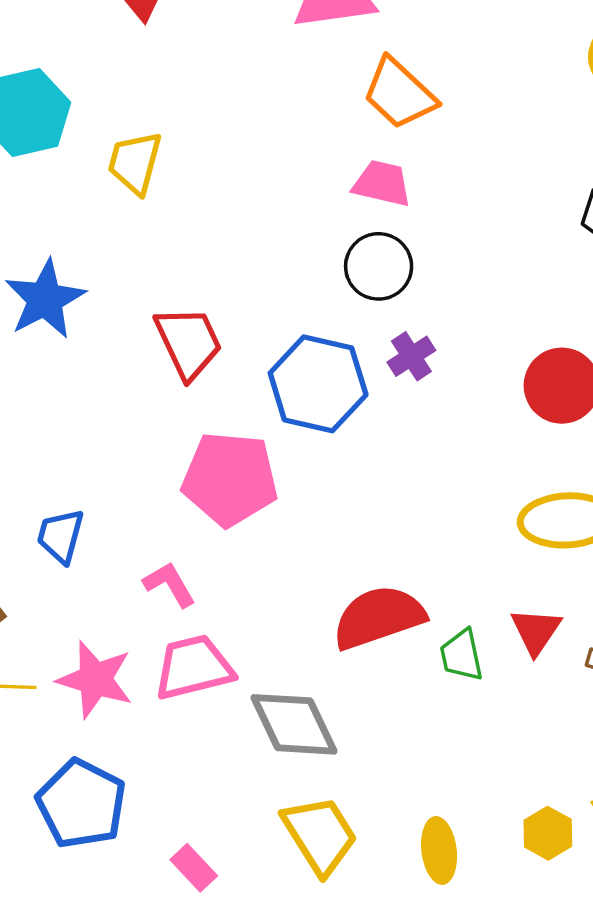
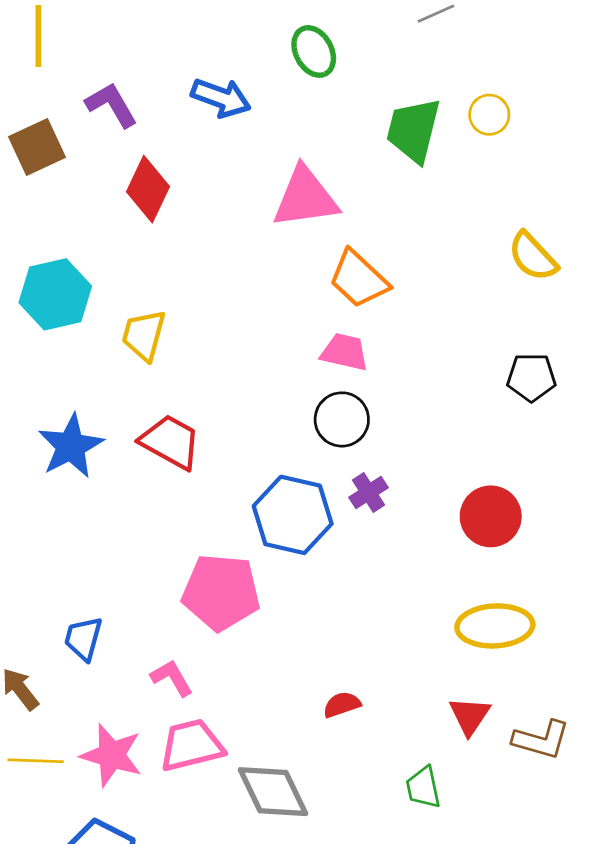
red trapezoid: (188, 342) -> (170, 442), moved, turned -36
red semicircle: (379, 617) -> (342, 705), size x0.5
green trapezoid: (462, 655) -> (423, 787), moved

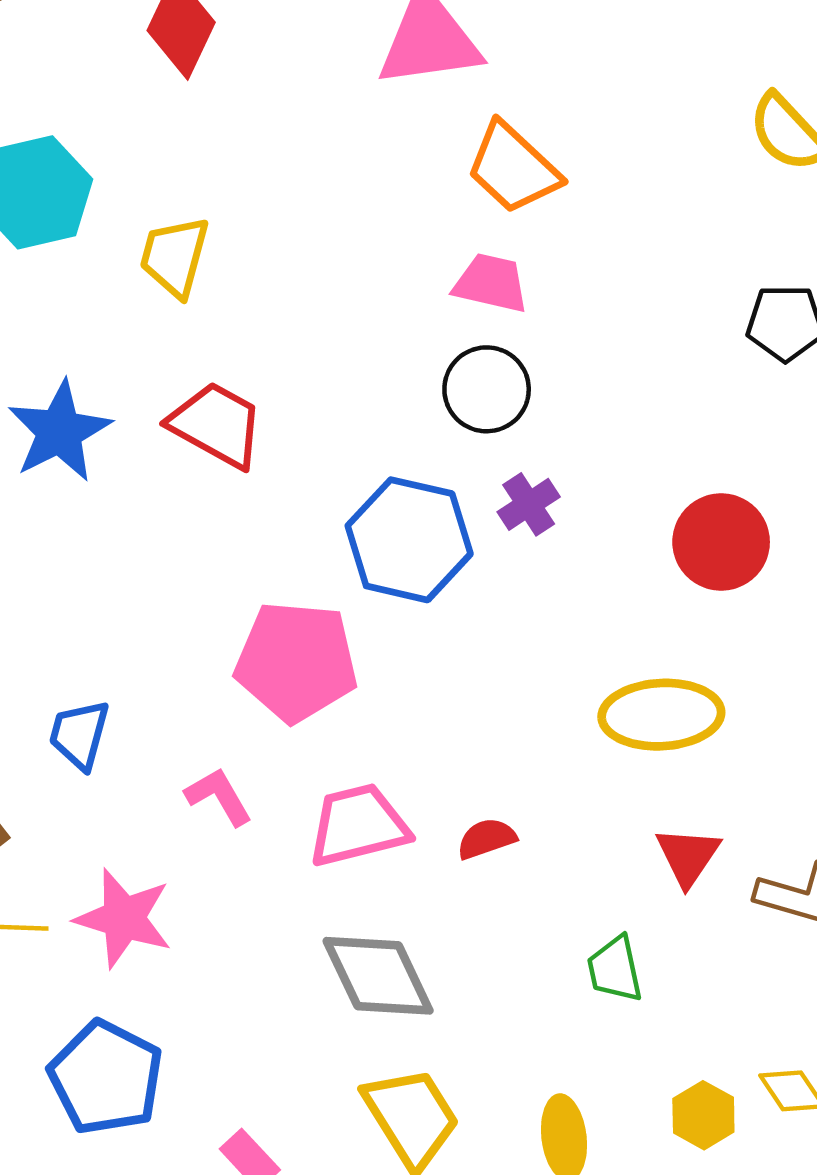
yellow ellipse: (495, 626) -> (661, 715), moved
pink trapezoid: (192, 745) -> (358, 825), moved

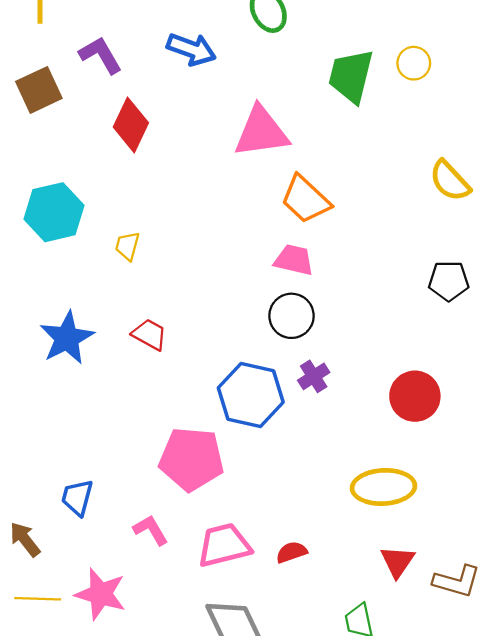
yellow trapezoid: (175, 257) -> (127, 246), size x0.7
red trapezoid: (217, 425) -> (149, 334), size x0.7

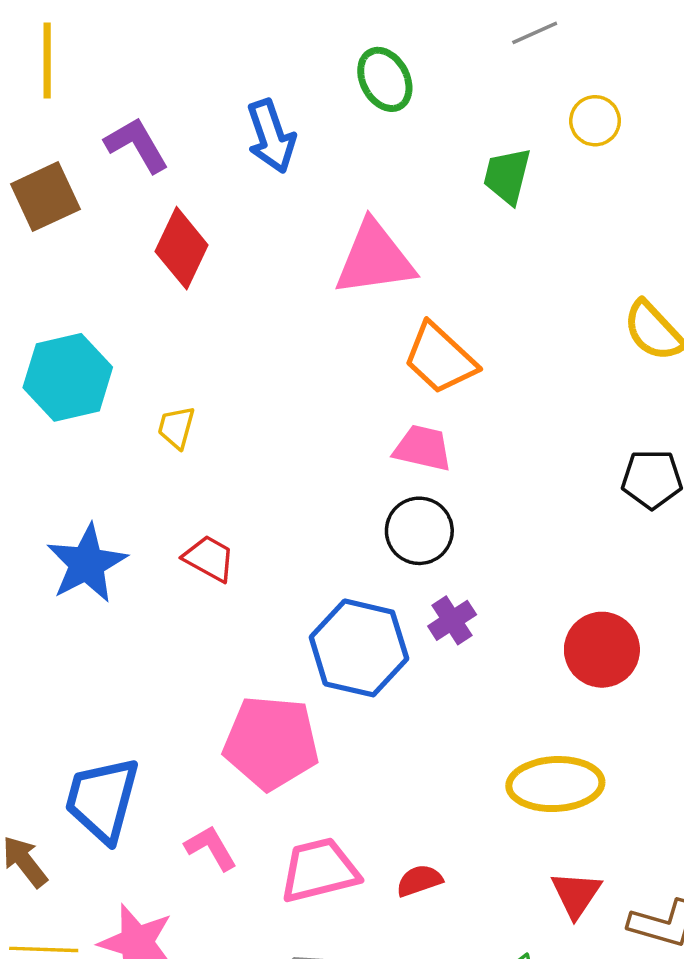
blue arrow: (191, 49) -> (271, 136), turned 51
yellow circle: (414, 63) -> (595, 121), moved
green trapezoid: (351, 76) -> (507, 176), size x0.7
blue trapezoid: (77, 497) -> (102, 800), size x1.6

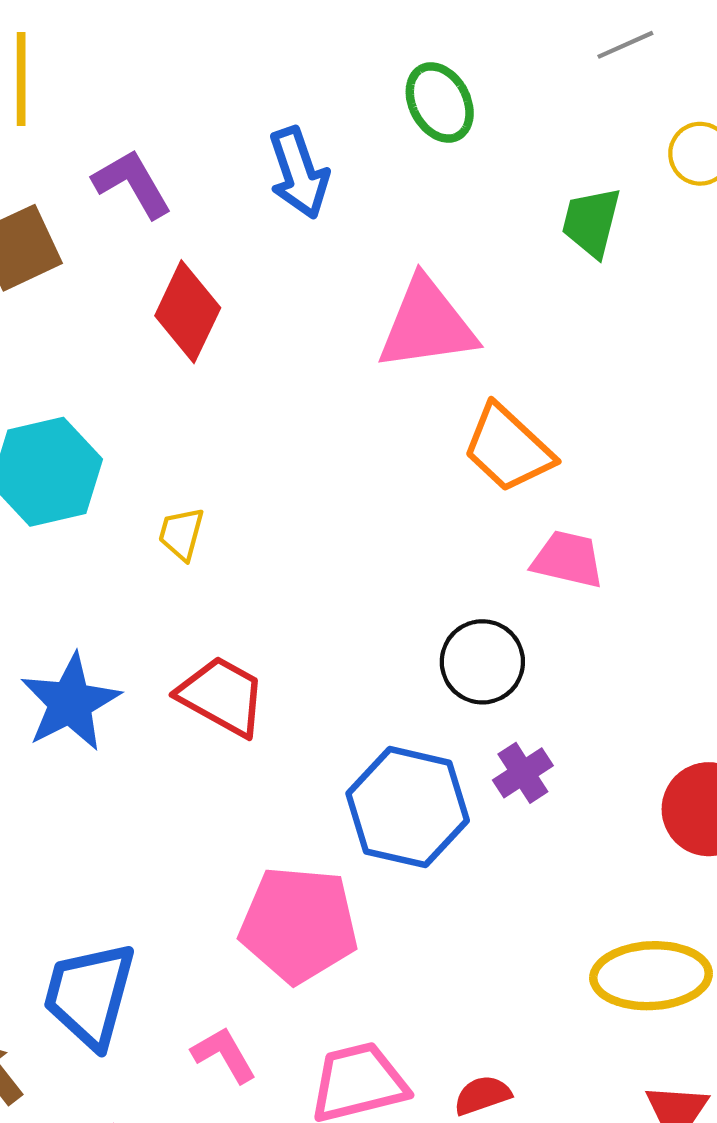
pink trapezoid: (423, 448) -> (568, 559), moved
red trapezoid: (209, 558) -> (222, 696), size x1.4

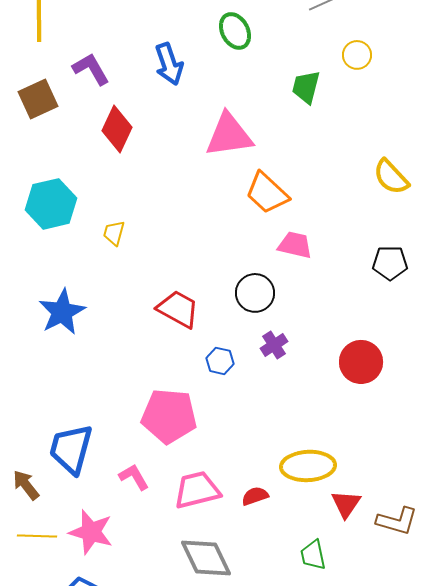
red trapezoid: (222, 696) -> (178, 309), moved
blue hexagon: (408, 807) -> (220, 361), size x0.5
yellow ellipse: (651, 976) -> (308, 466), moved

